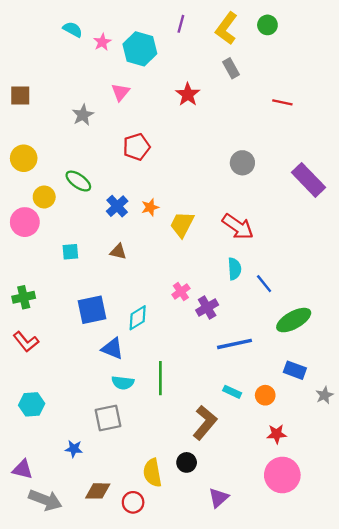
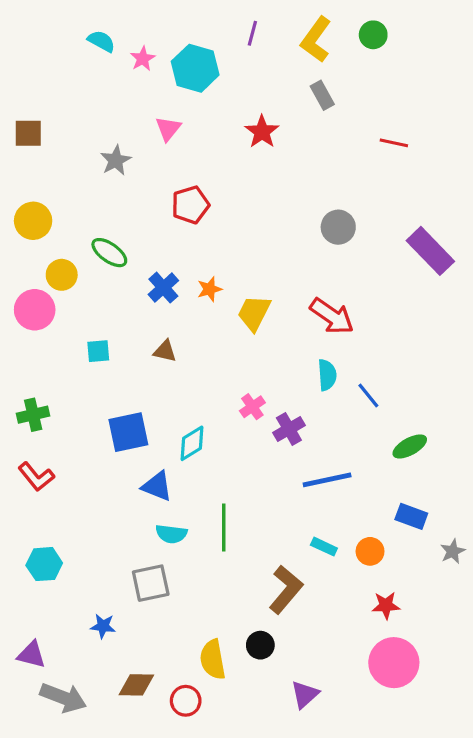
green ellipse: (294, 320) -> (410, 446), size x0.7

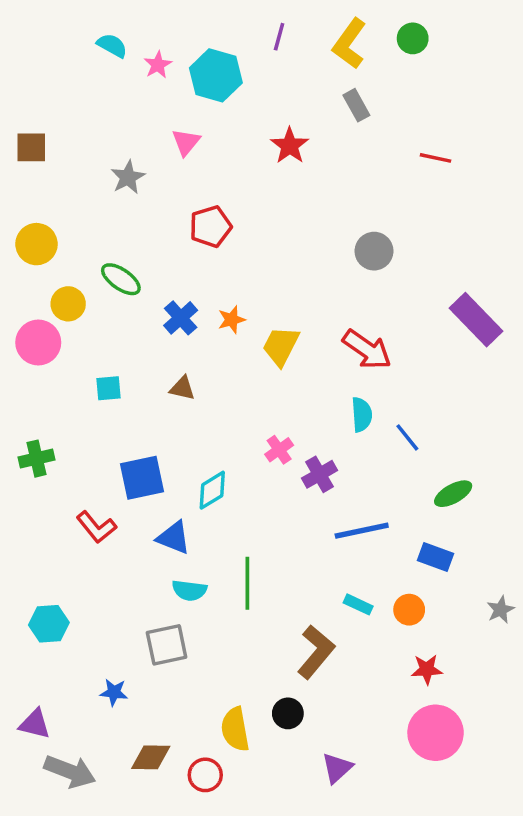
purple rectangle: (430, 251) -> (476, 320), moved
red L-shape: (36, 477) -> (96, 527), moved
blue rectangle: (411, 516) -> (436, 557), moved

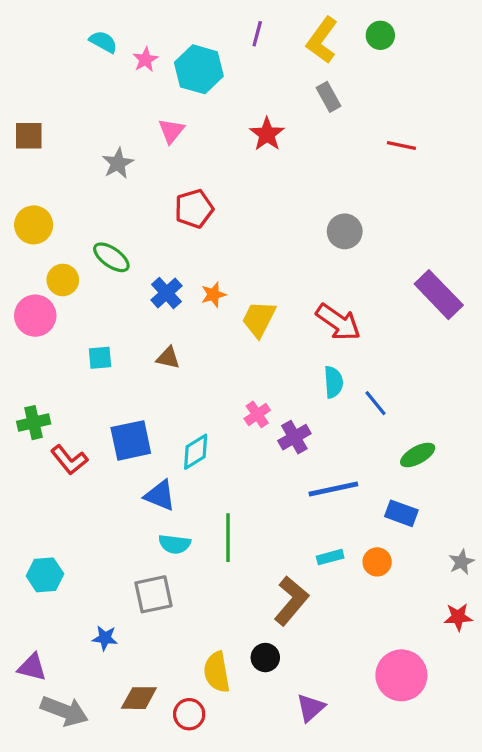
red L-shape: (96, 527) -> (69, 460), moved
cyan rectangle: (358, 604) -> (330, 557), turned -40
red star: (427, 669) -> (458, 617), moved

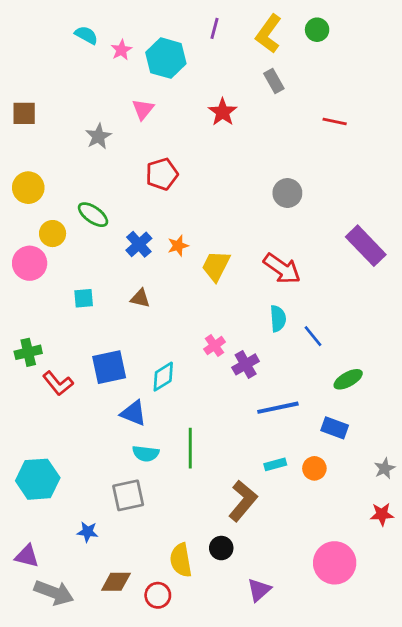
cyan hexagon: (45, 575) -> (38, 479), size x1.4

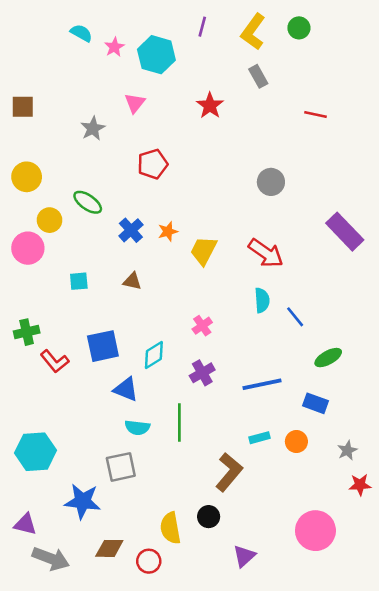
purple cross: (246, 364) -> (202, 373), moved
gray star: (385, 468) -> (347, 450), moved
blue star: (88, 532) -> (83, 501), size x1.8

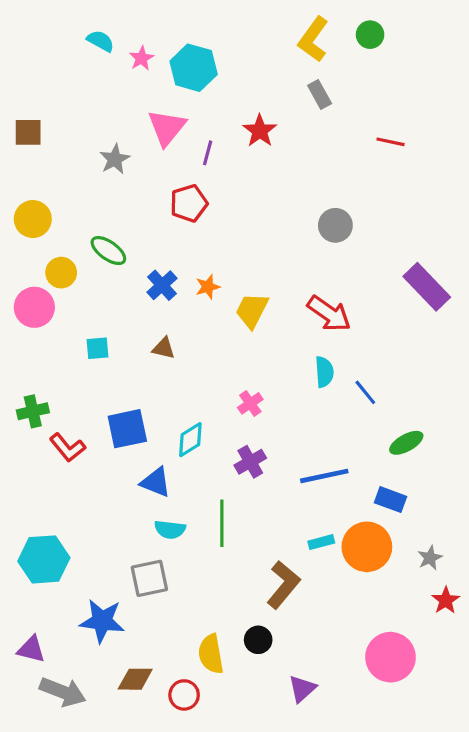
purple line: (202, 27) -> (208, 153), moved
pink triangle: (135, 103) -> (167, 128), size x1.5
orange circle: (296, 442) -> (367, 547), size x1.8
red star: (360, 485) -> (446, 600), turned -30

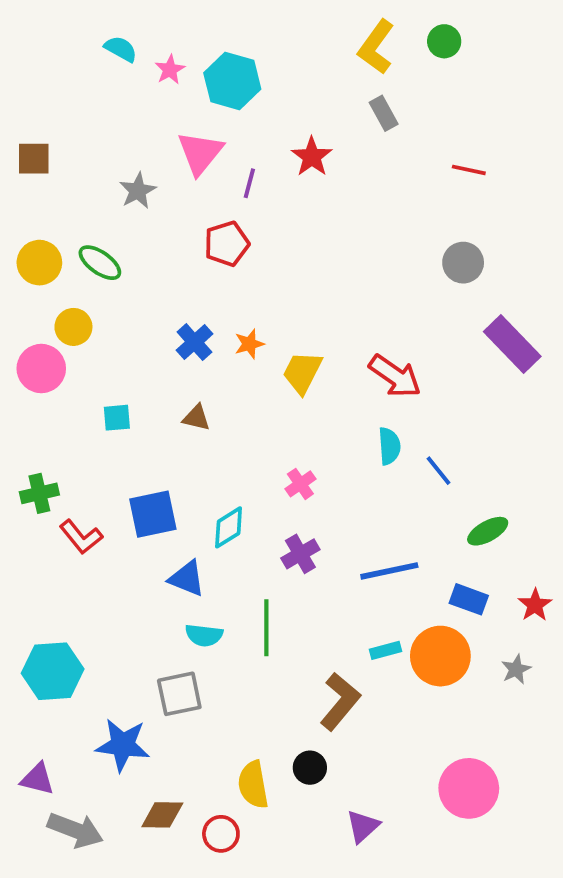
gray circle: (335, 225) -> (463, 263), moved
green ellipse: (108, 251) -> (100, 263), moved
red star: (446, 600) -> (535, 605), moved

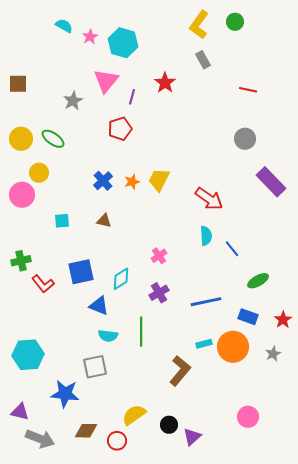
yellow trapezoid: (302, 372) -> (159, 180), moved
black circle: (310, 768) -> (169, 425), moved
yellow semicircle: (253, 785) -> (134, 415), turned 65
pink circle: (469, 788) -> (248, 417), size x0.7

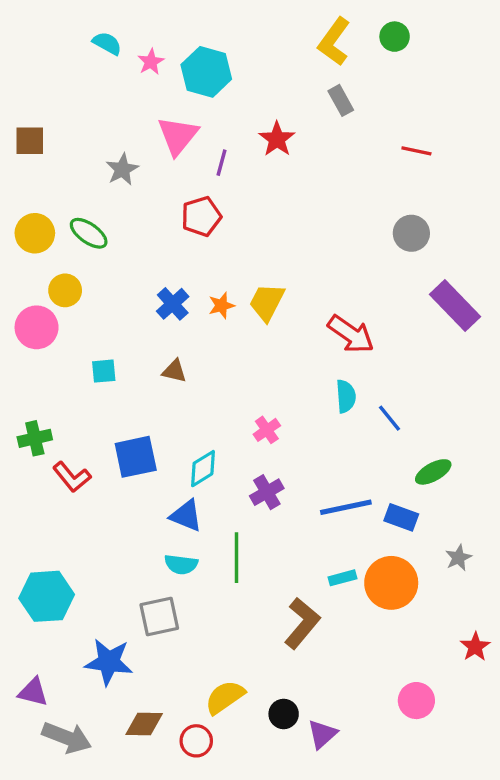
blue triangle: (99, 306) -> (186, 516), moved
blue rectangle: (248, 317) -> (401, 517), moved
red star: (283, 320) -> (475, 647), moved
gray star: (273, 354) -> (458, 558), moved

